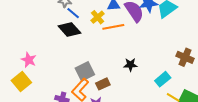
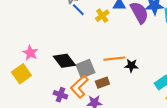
orange line: (113, 27) -> (114, 59), moved
black diamond: (69, 29) -> (64, 61), moved

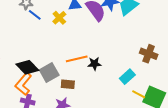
brown rectangle: (102, 83) -> (68, 84), turned 32
orange L-shape: (79, 87) -> (23, 84), moved

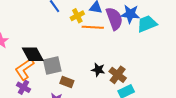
brown cross: (149, 54) -> (118, 75), moved
orange line: (77, 59) -> (93, 27), moved

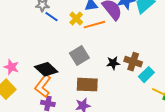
gray square: (52, 65) -> (79, 56), moved
brown rectangle: (67, 82) -> (87, 85), size x1.5

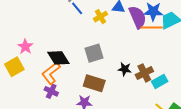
orange line: (94, 25) -> (152, 27), moved
brown cross: (133, 62) -> (144, 73), turned 30
cyan rectangle: (146, 75) -> (160, 81), moved

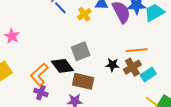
orange line: (152, 27) -> (137, 50), moved
pink star: (25, 47) -> (12, 36), moved
black diamond: (58, 58) -> (62, 66), moved

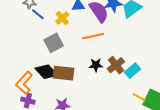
orange line: (137, 50) -> (93, 36), moved
gray square: (81, 51) -> (54, 43), moved
brown rectangle: (83, 81) -> (63, 73), moved

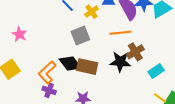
black star: (96, 65) -> (120, 62), size x1.5
brown cross: (116, 65) -> (135, 52), moved

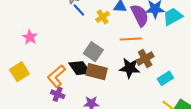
gray square: (80, 36) -> (93, 52), moved, turned -36

